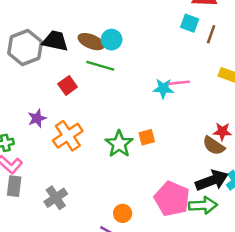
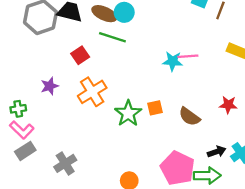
orange cross: (68, 136) -> (92, 92), moved
brown semicircle: (214, 146) -> (189, 117), moved
black arrow: (212, 180) -> (217, 152), size x0.6
gray rectangle: (14, 186) -> (25, 151), turned 48

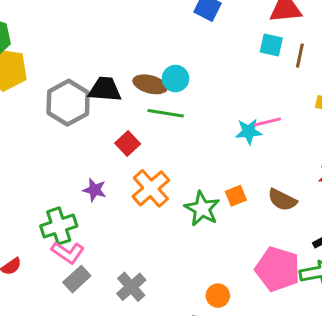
purple star: (50, 86) -> (95, 190), turned -30
green cross: (18, 109) -> (59, 226), size x1.6

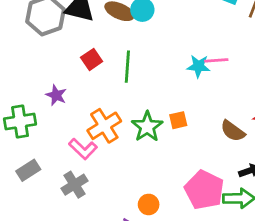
green line: (166, 113) -> (127, 67), moved, turned 76
orange cross: (151, 188) -> (104, 126), moved
brown semicircle: (282, 200) -> (233, 131), moved
pink L-shape: (68, 253) -> (83, 149), moved

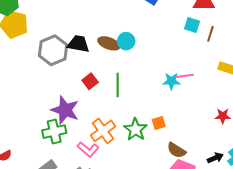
purple star: (56, 95) -> (65, 110), size x1.8
green cross: (20, 122) -> (54, 132), moved
brown semicircle: (233, 131) -> (176, 150), moved

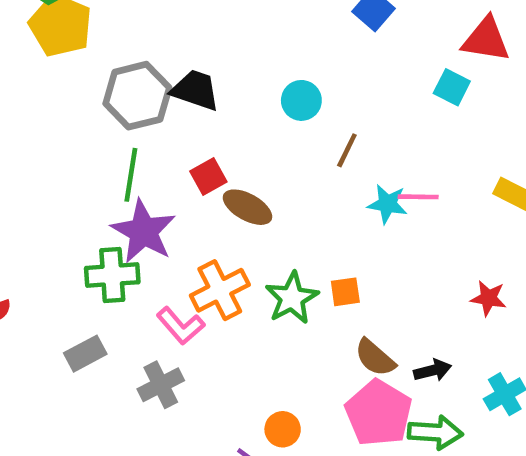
brown line: (210, 34) -> (347, 150), moved
brown ellipse: (109, 43) -> (248, 207), moved
green line: (118, 85) -> (131, 175), moved
black arrow: (215, 158) -> (433, 370), moved

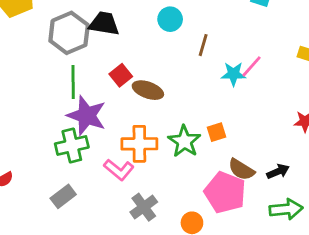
pink line: (418, 197) -> (252, 66), turned -40
orange cross: (220, 290) -> (139, 144), turned 36
gray cross: (161, 385) -> (144, 207), moved
pink pentagon: (379, 413) -> (225, 192), moved

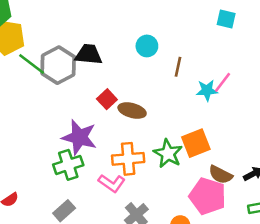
green line: (73, 82) -> (32, 64), moved, turned -48
orange square: (217, 132) -> (196, 143), size x1.6

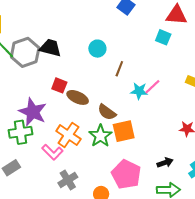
red square: (107, 99) -> (59, 85), turned -35
orange cross: (128, 159) -> (68, 135), turned 30
brown semicircle: (221, 175) -> (107, 112), moved

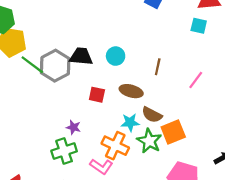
cyan circle: (97, 49) -> (116, 56), moved
cyan star: (139, 91) -> (130, 122), moved
brown ellipse: (78, 97) -> (131, 91), moved
purple star: (33, 112) -> (73, 127), size x0.5

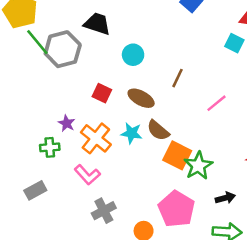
black trapezoid: (81, 56) -> (97, 24), moved
orange square: (173, 132) -> (177, 155), turned 35
green star: (149, 141) -> (198, 166), moved
orange cross: (115, 146) -> (96, 138), moved
green cross: (64, 151) -> (50, 147), size x0.7

